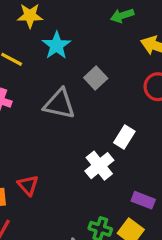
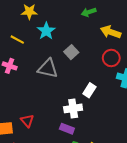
white cross: (99, 166) -> (73, 108), turned 30
purple rectangle: (143, 200) -> (67, 129), moved

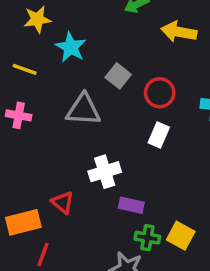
red circle: (111, 58) -> (160, 93), moved
white cross: (73, 108) -> (105, 172), moved

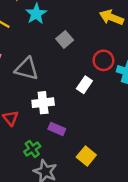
red circle: (160, 93) -> (103, 60), moved
gray triangle: (83, 110) -> (27, 69), moved
green cross: (147, 238) -> (32, 149), moved, turned 35

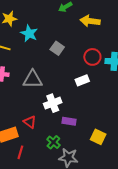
white rectangle: (84, 85) -> (82, 80), turned 48

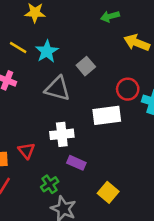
cyan star: (29, 33) -> (47, 51), moved
gray triangle: (33, 79) -> (58, 89), moved
white rectangle: (82, 80) -> (107, 115), size x1.5

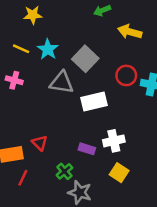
gray square: (86, 66) -> (85, 59), size x1.5
white rectangle: (107, 115) -> (94, 102), moved
white cross: (62, 134) -> (114, 141), moved

